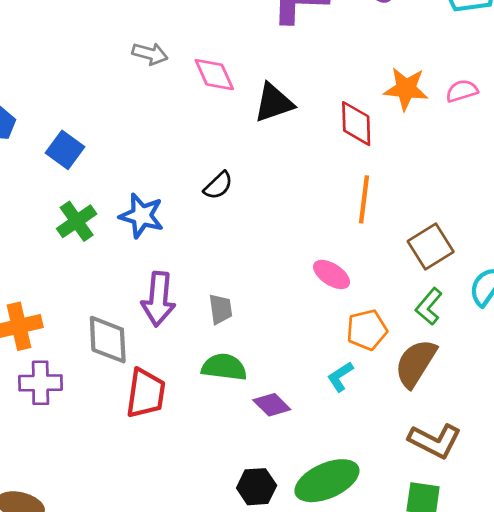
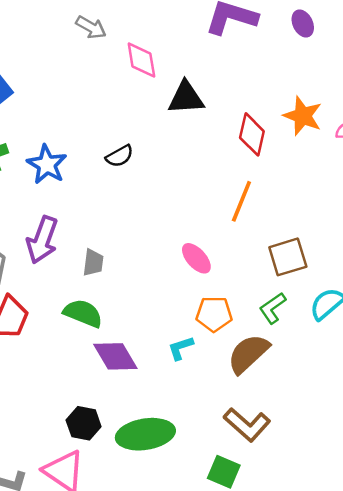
purple diamond: (272, 405) -> (115, 356), size x1.4

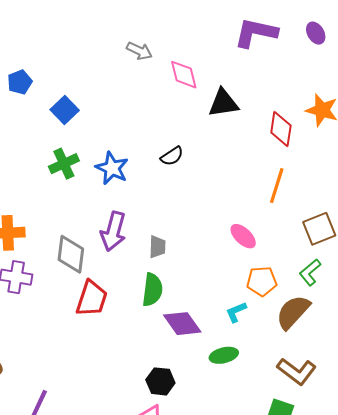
green semicircle: (83, 313) -> (152, 290), turned 80
green ellipse: (145, 434) -> (224, 355), moved, size x0.6

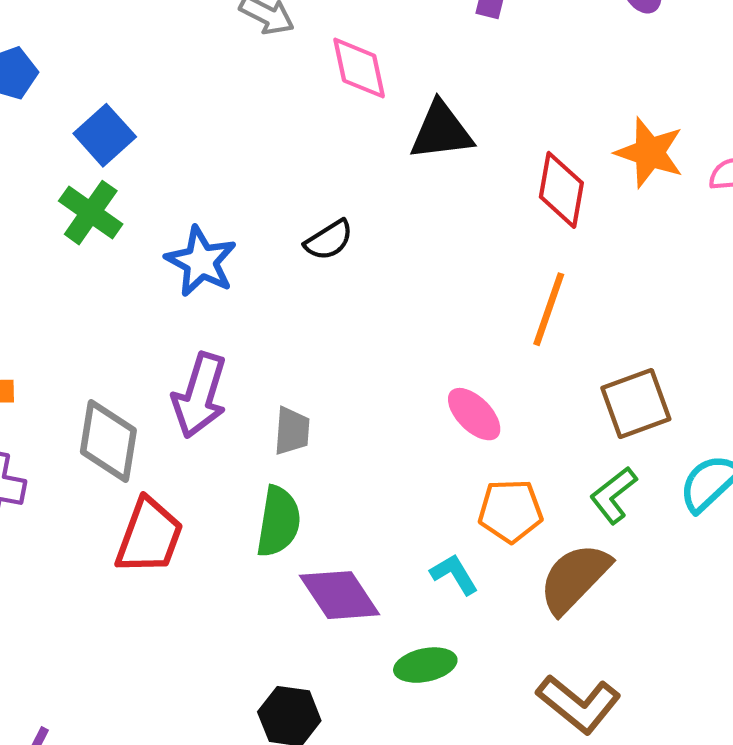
green cross: (64, 164) -> (91, 213), moved, turned -32
cyan L-shape: (236, 312) -> (454, 574), turned 80

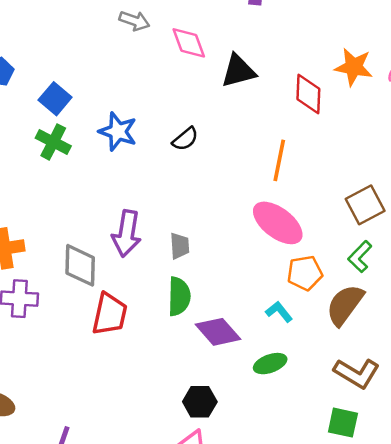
blue star: (201, 261) -> (118, 131), moved
orange line: (549, 309) -> (279, 160), moved
pink ellipse: (474, 414) -> (278, 223), size x1.6

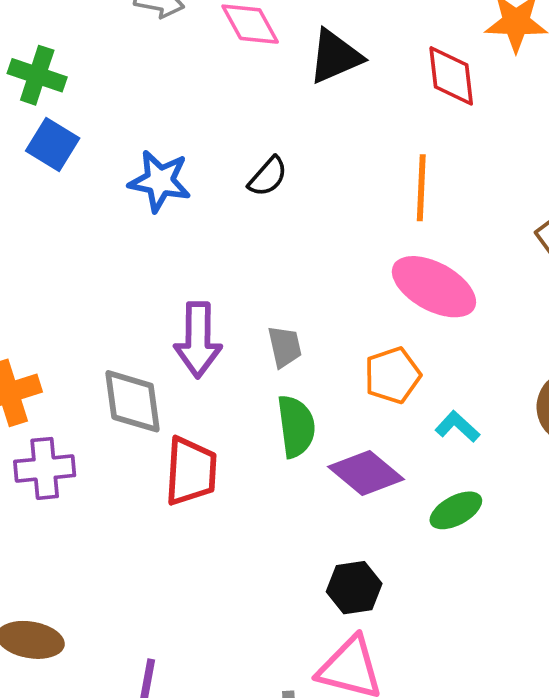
green cross: (53, 142) -> (37, 75), moved
orange pentagon: (305, 273) -> (392, 375), moved

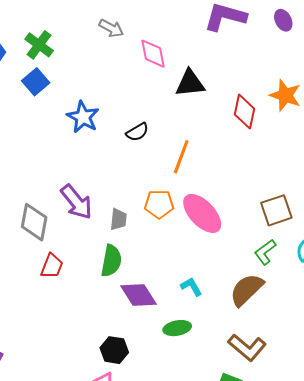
orange line: (421, 188) -> (181, 157), moved
purple arrow: (198, 340) -> (76, 202), turned -57
orange pentagon: (392, 375) -> (159, 204), moved
red trapezoid: (191, 471) -> (52, 266), size x0.7

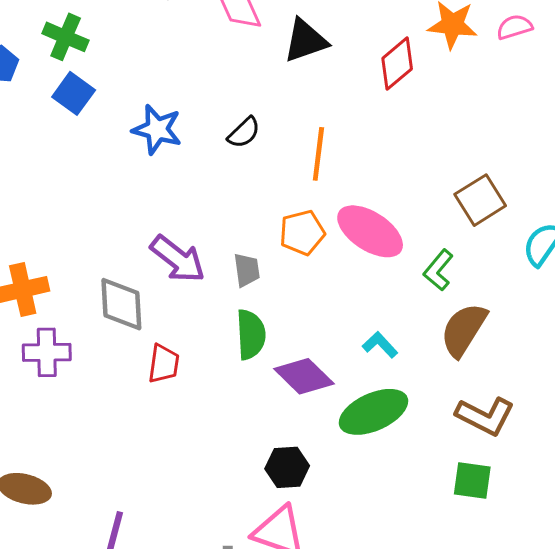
red diamond: (245, 112) -> (397, 64), turned 52
green L-shape: (265, 252) -> (438, 270), moved
green ellipse: (177, 328) -> (373, 412), size x1.6

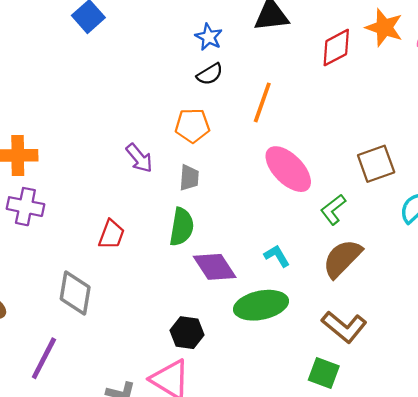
blue star: (157, 129) -> (209, 37), moved, size x0.7
orange pentagon: (302, 233) -> (192, 126), moved
purple arrow: (178, 259) -> (139, 158), size x0.7
gray diamond: (121, 304) -> (75, 293), moved

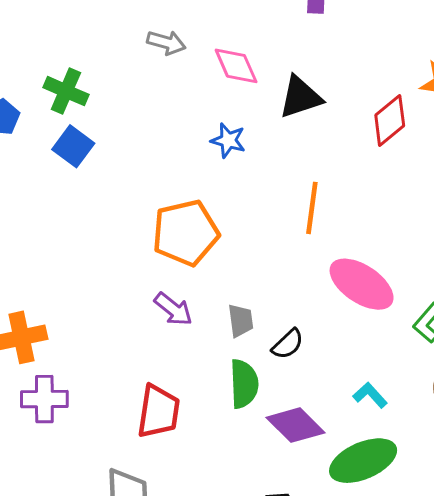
black semicircle: (210, 74) -> (288, 344), moved
orange pentagon: (192, 126) -> (186, 233), moved, size x1.5
red trapezoid: (111, 234) -> (159, 411), size x1.4

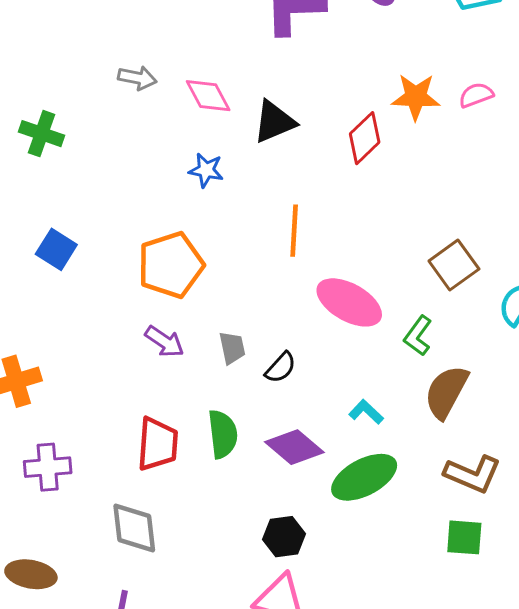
blue square: (73, 146) -> (56, 249), moved
green semicircle: (244, 384) -> (223, 434), moved
purple cross: (44, 399) -> (48, 467), moved

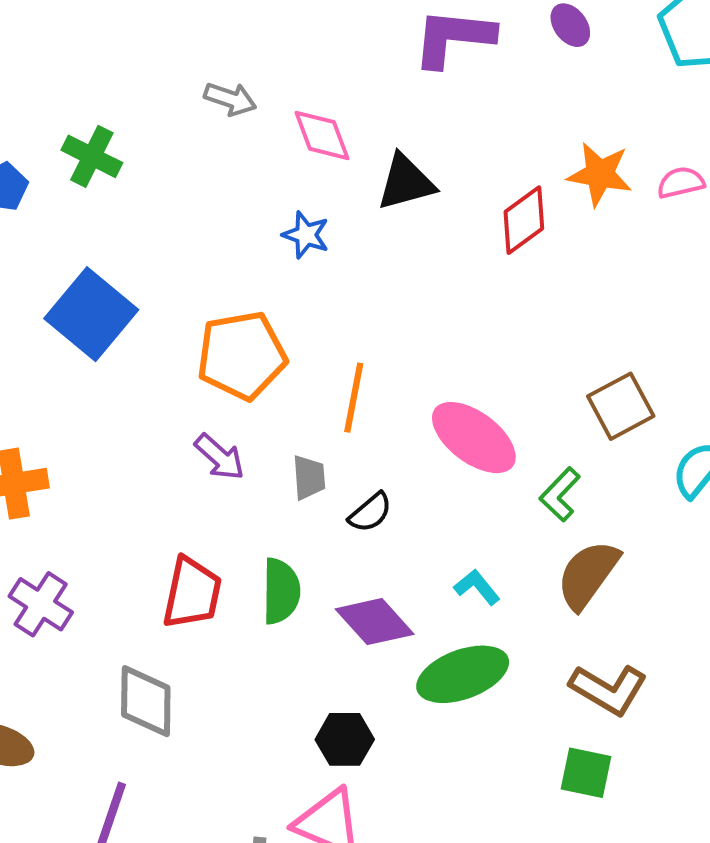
orange line: (294, 231) -> (354, 398), moved
blue square: (56, 249) -> (91, 314), size x1.6
purple cross: (48, 467) -> (41, 604), turned 30

